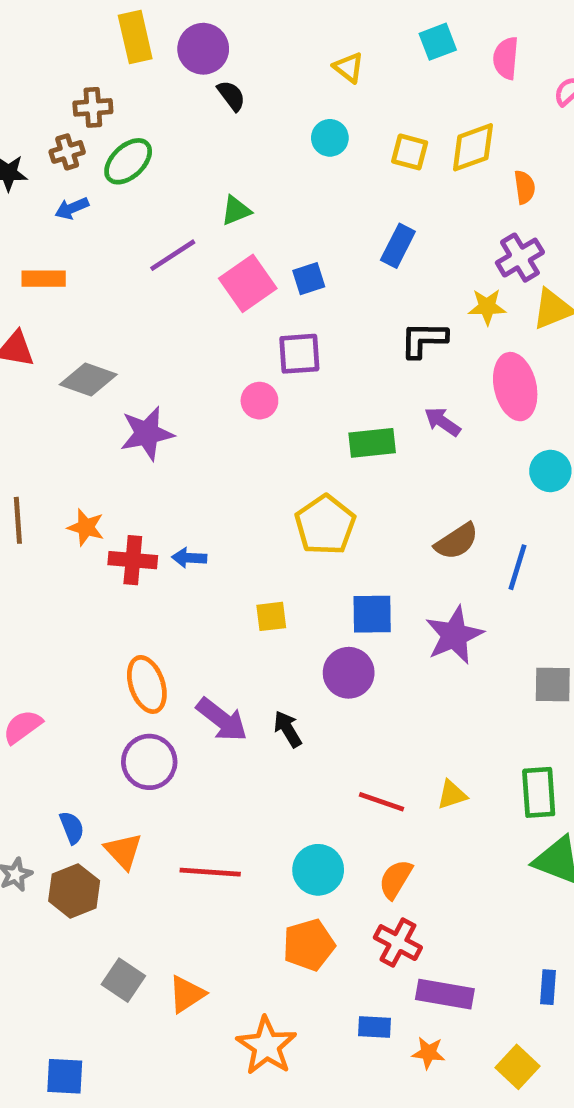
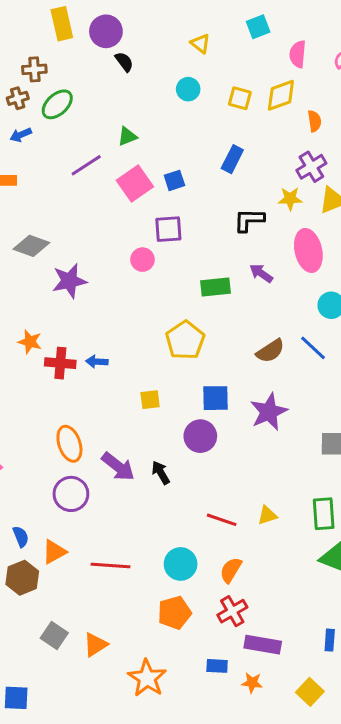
pink semicircle: (506, 58) -> (298, 54), moved
blue line: (518, 567) -> (313, 348), moved, turned -64
orange triangle: (123, 851) -> (54, 552), turned 44
red cross: (398, 943) -> (232, 611), turned 32

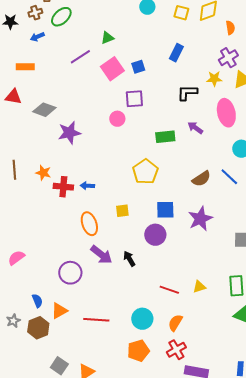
orange ellipse: (69, 444) -> (89, 224), moved

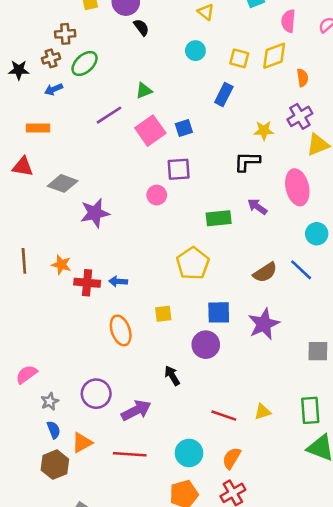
blue rectangle: (176, 53) -> (224, 94), moved
yellow star: (214, 79) -> (264, 131), moved
purple arrow: (101, 255) -> (136, 410), moved, turned -65
gray star: (13, 321) -> (50, 401), moved

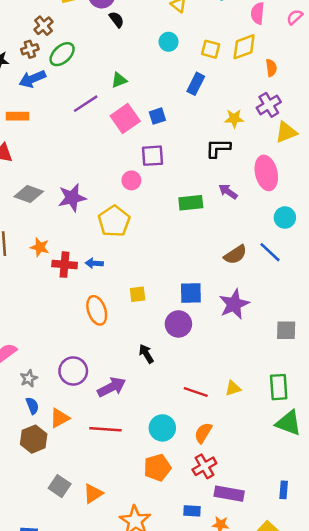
brown cross: (65, 34) -> (44, 26), turned -36
blue arrow: (54, 89) -> (32, 79), size x1.5
gray diamond: (63, 183) -> (29, 194), moved
yellow pentagon: (193, 263) -> (114, 221), moved

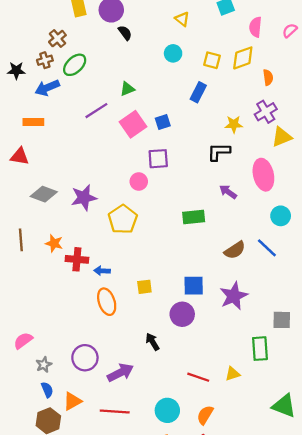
green rectangle: (191, 203) -> (194, 217), moved
blue arrow: (94, 263) -> (102, 271), moved
green rectangle: (279, 387) -> (260, 349), moved

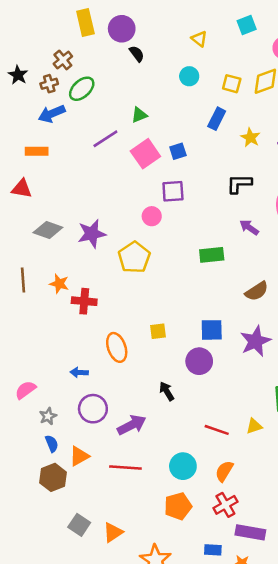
black star: (16, 71) -> (18, 75), moved, turned 30
yellow star: (234, 124) -> (250, 137), moved, turned 30
blue arrow: (102, 271) -> (79, 372), moved

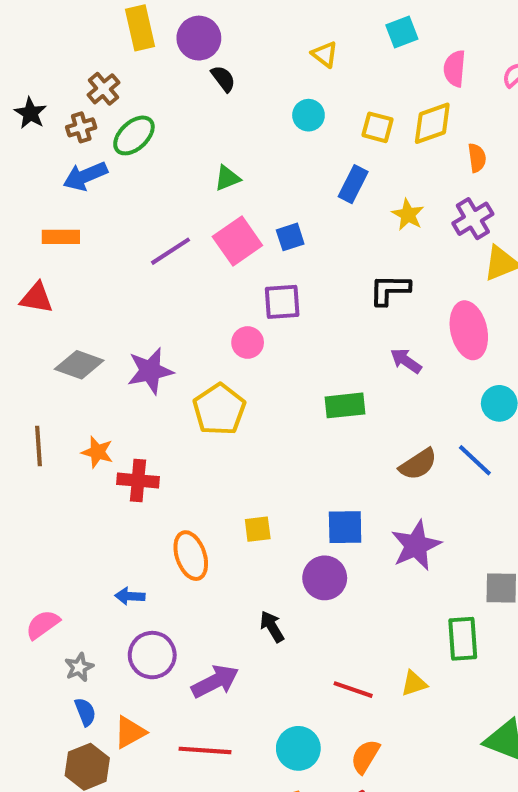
purple line: (105, 139) -> (170, 251), moved

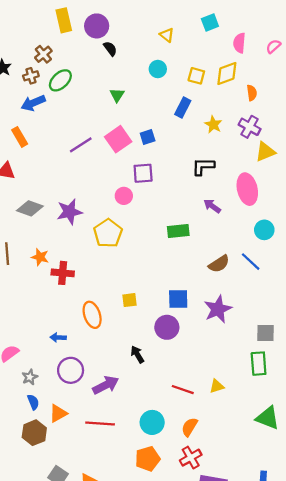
green triangle: (227, 178) -> (117, 95), moved, turned -35
purple cross: (473, 219) -> (250, 127), turned -30
orange rectangle: (61, 237) -> (20, 137), turned 60
green rectangle: (463, 639) -> (259, 364), moved

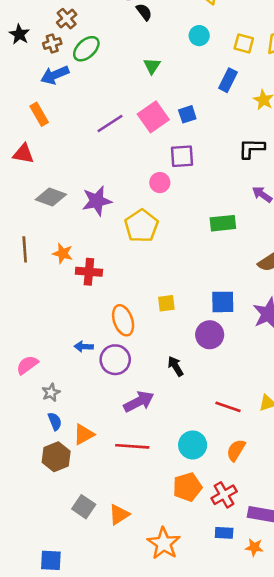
purple circle: (71, 370) -> (115, 360), moved
red cross: (191, 458) -> (224, 495), moved

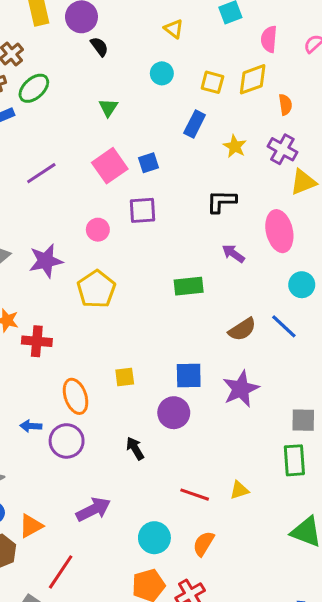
purple line: (110, 124) -> (41, 173), moved
pink circle: (160, 183) -> (98, 230), moved
purple arrow: (139, 402) -> (93, 509), moved
red line: (132, 446) -> (61, 572), moved, turned -60

